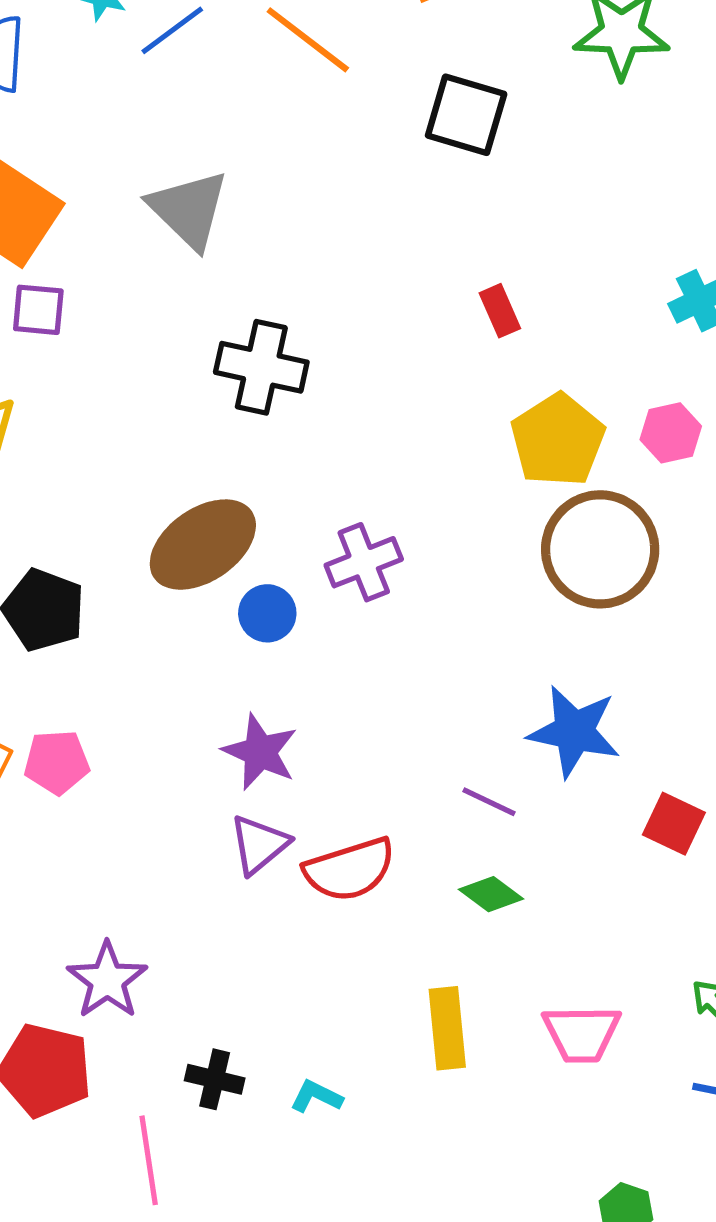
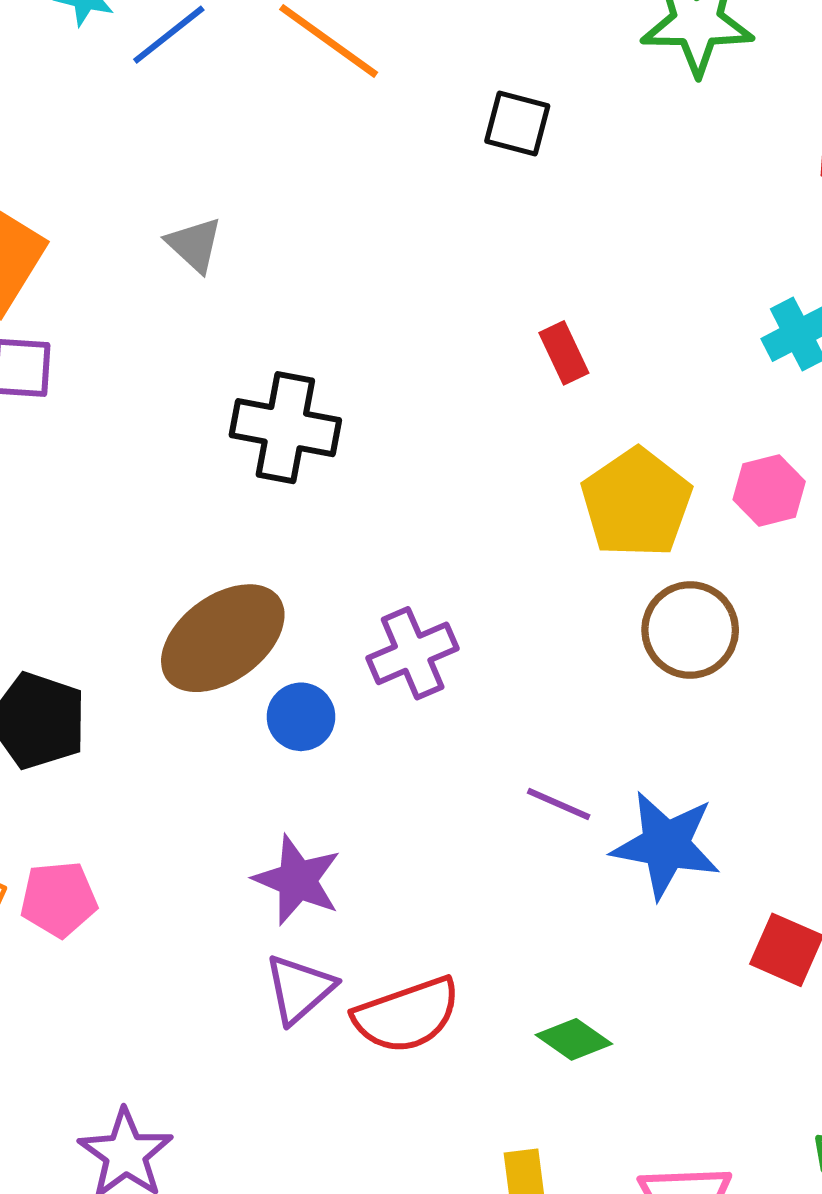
black square: (466, 115) -> (517, 124), size x0.7
gray triangle: (189, 209) -> (194, 245), size x0.6
brown circle: (600, 549) -> (690, 630), size x0.7
purple line: (489, 802) -> (559, 804), moved

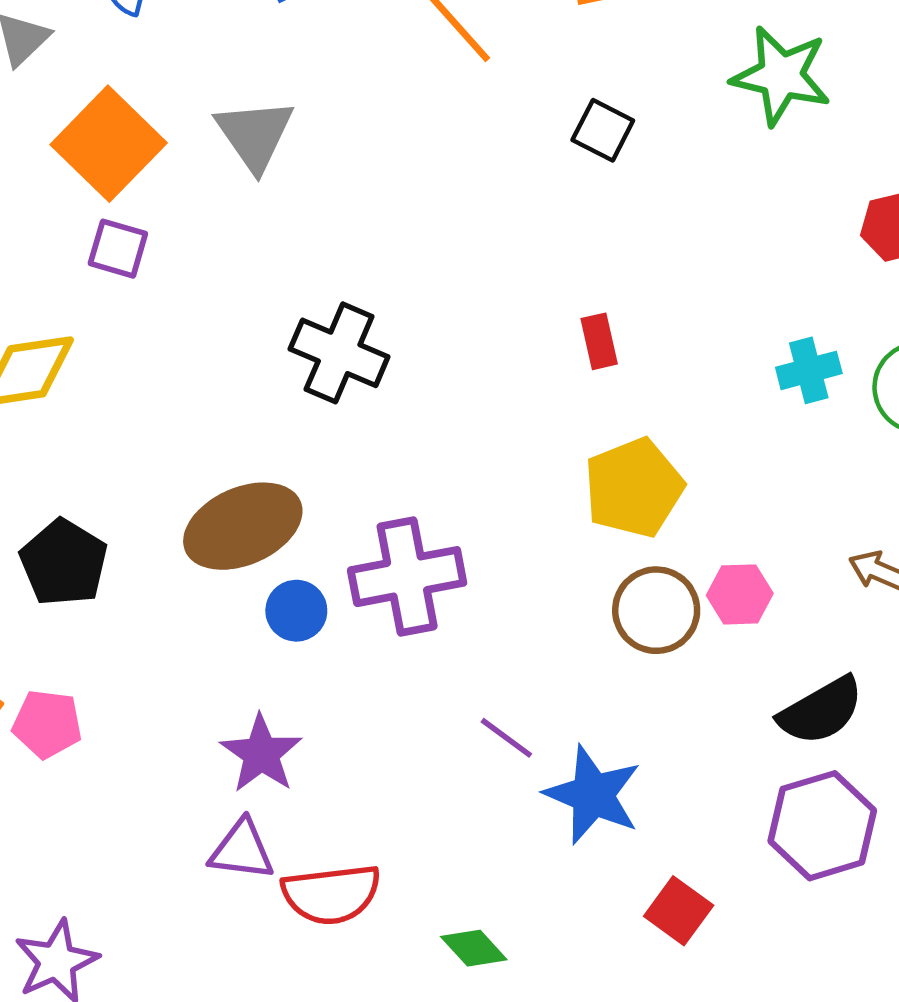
gray triangle: (194, 245) -> (255, 135), moved, size x1.5
pink hexagon: (769, 491) -> (740, 594), moved
purple cross: (413, 653) -> (407, 577), size x1.4
purple triangle: (299, 989) -> (242, 850), turned 36

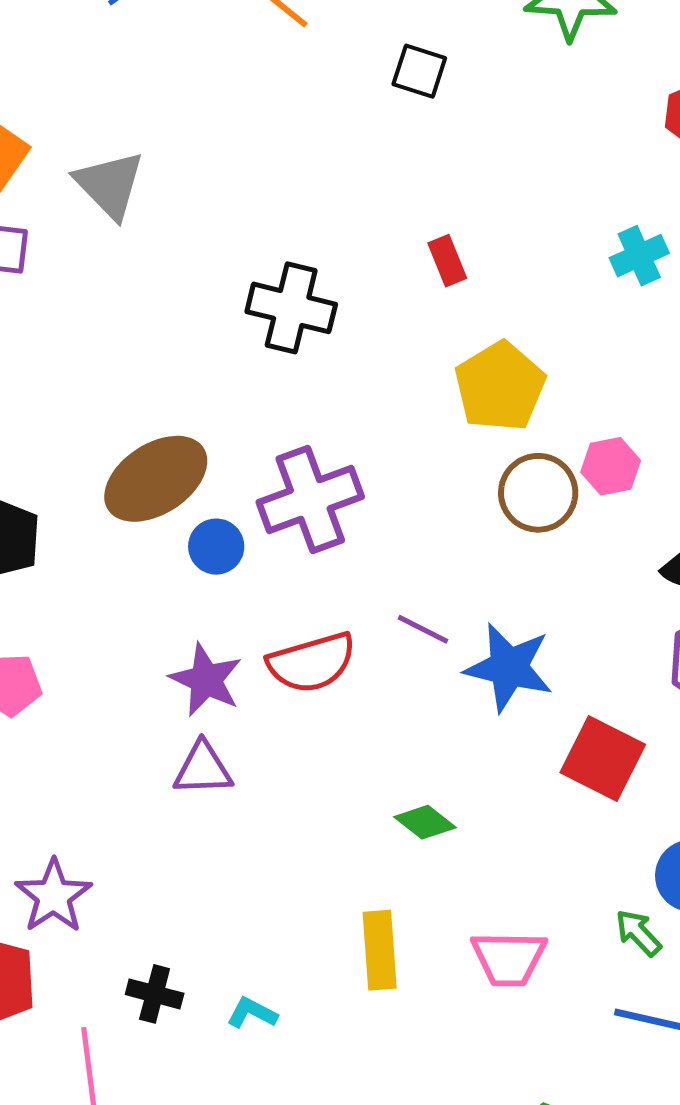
gray triangle: (255, 135) -> (110, 185), moved
black cross: (339, 353) -> (291, 308), moved
red semicircle: (331, 894) -> (312, 663), moved
red square: (679, 911) -> (603, 758), size x1.4

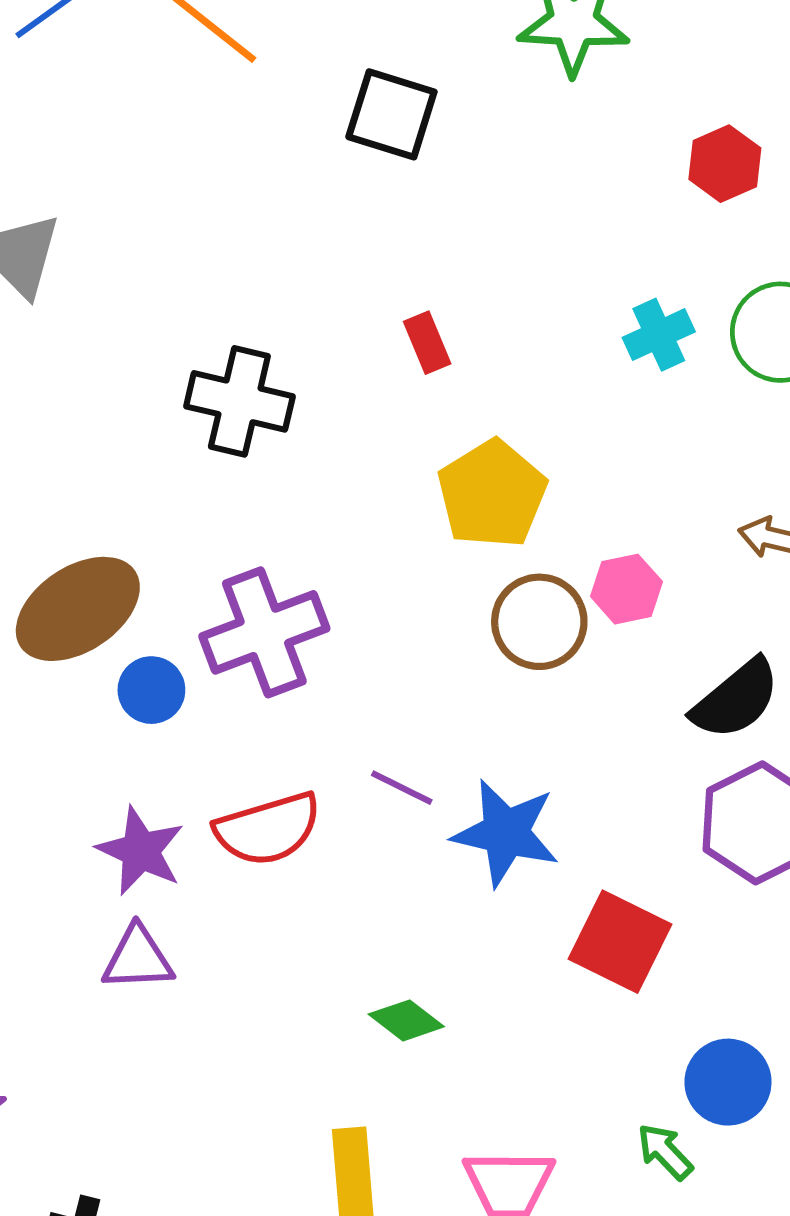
black square: (419, 71) -> (391, 114), size x1.4

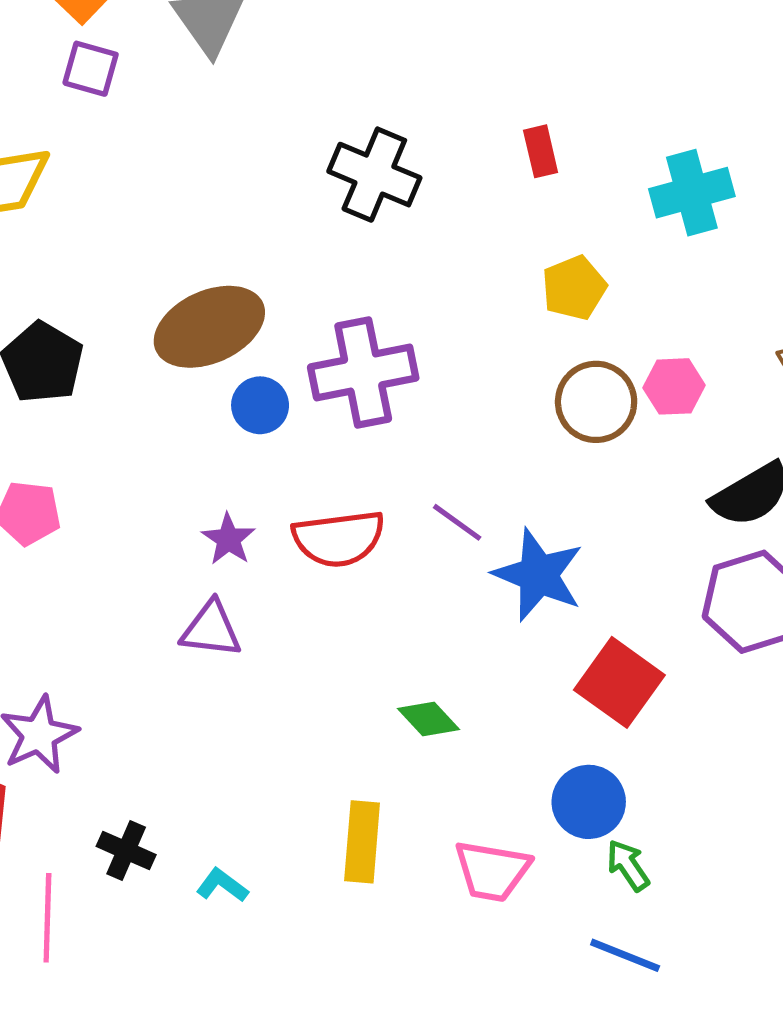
cyan cross: (659, 335) -> (692, 193), moved, size x1.4
yellow pentagon: (492, 494) -> (574, 288), size x0.7
purple star: (141, 851) -> (228, 539), size x0.7
blue circle: (728, 1082) -> (589, 802), moved

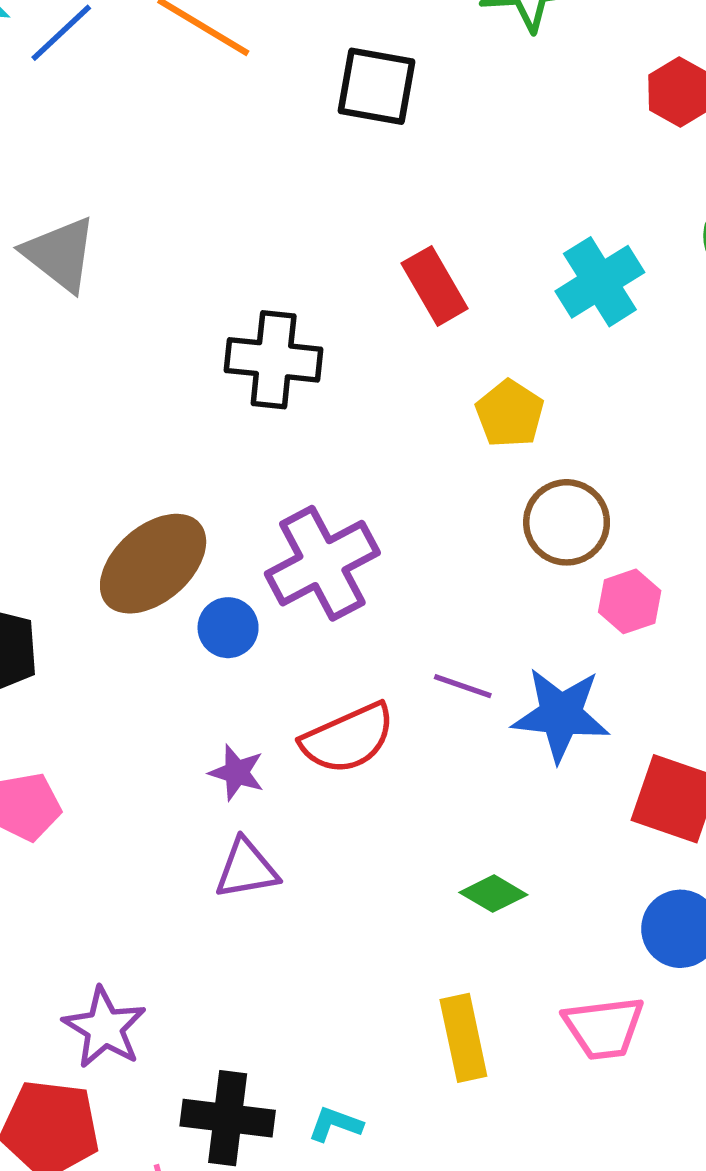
red rectangle: (541, 151) -> (435, 286), size x1.4
pink hexagon: (674, 386) -> (630, 601), moved
black cross: (126, 850) -> (228, 1118), size x1.5

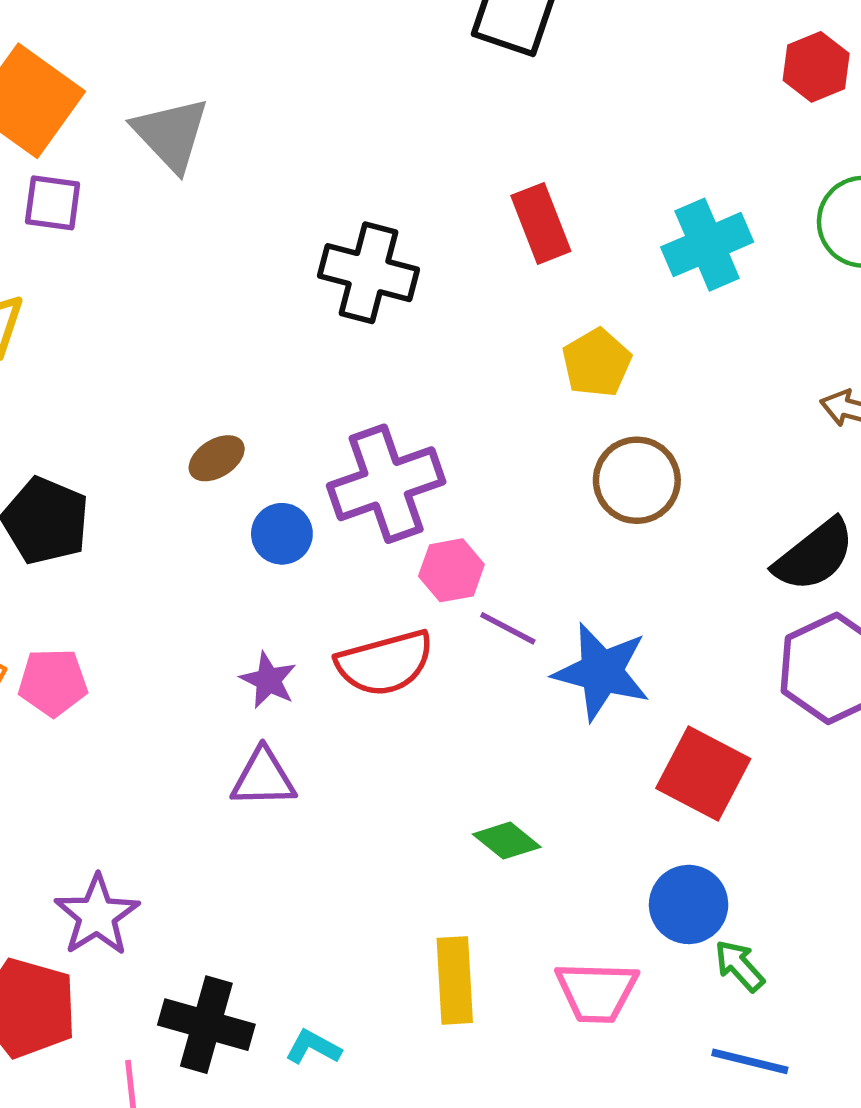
brown ellipse: (153, 564) -> (217, 458), size x0.5
pink hexagon: (630, 601) -> (451, 570), moved

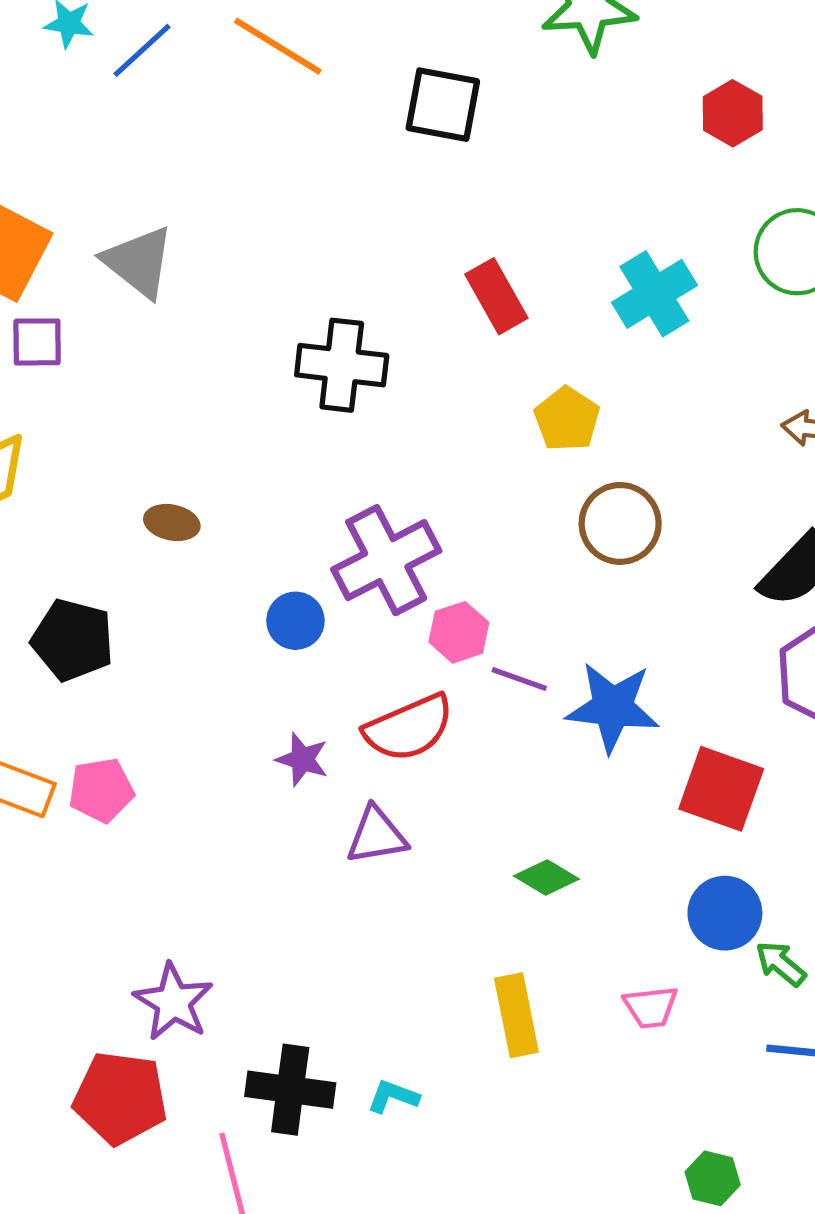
brown ellipse: (217, 458) -> (172, 522), moved, turned 52
purple triangle: (263, 778) -> (377, 835), moved
pink trapezoid: (597, 992) -> (651, 1007), size x0.7

